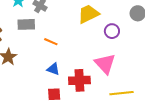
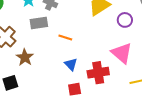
blue triangle: (53, 69) -> (71, 64), turned 32

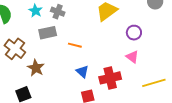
purple circle: (125, 20) -> (134, 33), moved
pink triangle: (122, 53) -> (132, 57), size x0.6

